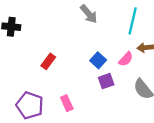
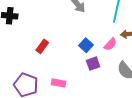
pink rectangle: (67, 103) -> (59, 83), turned -56

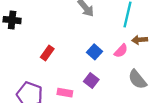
purple square: (93, 64) -> (91, 80), moved, turned -32

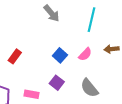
brown arrow: (140, 40) -> (111, 49), moved
gray semicircle: (137, 79) -> (89, 88), moved

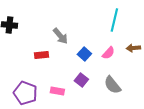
gray arrow: (51, 13) -> (60, 36), moved
red rectangle: (15, 56) -> (41, 55), turned 48

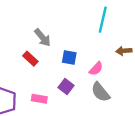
pink semicircle: (108, 53) -> (96, 69), moved
blue square: (84, 54) -> (69, 58), turned -32
red rectangle: (41, 55) -> (30, 59), moved, turned 48

